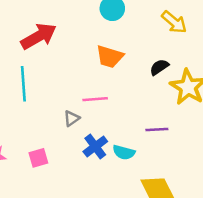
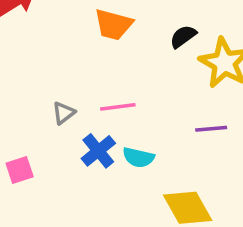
pink line: (95, 99) -> (118, 107), moved
purple line: (157, 129) -> (211, 129), moved

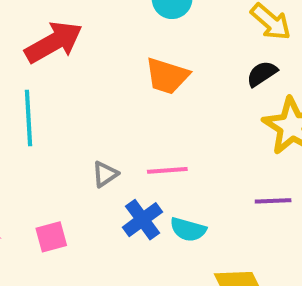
black semicircle: (183, 36) -> (262, 74), moved

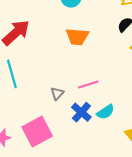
cyan semicircle: (188, 229) -> (106, 112), turned -36
pink square: (51, 237) -> (37, 131), size x1.8

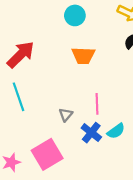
pink line: (88, 84) -> (97, 104), turned -72

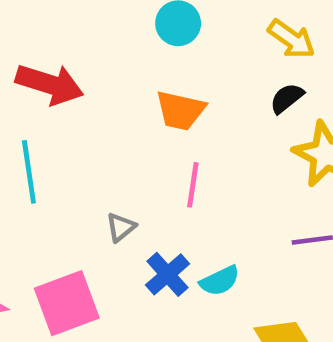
red arrow: (21, 55) -> (50, 84), turned 52
pink line: (97, 104) -> (193, 185), moved

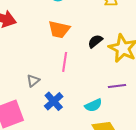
black semicircle: (287, 98) -> (95, 41), moved
cyan semicircle: (220, 281) -> (93, 105), moved

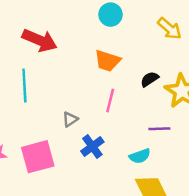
purple line: (117, 86) -> (159, 129), moved

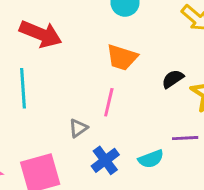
pink line: (110, 101) -> (109, 102), moved
cyan semicircle: (140, 156) -> (151, 159), moved

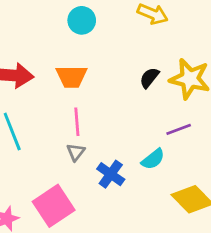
orange trapezoid: (122, 57) -> (72, 77), moved
pink line: (109, 102) -> (77, 122), moved

